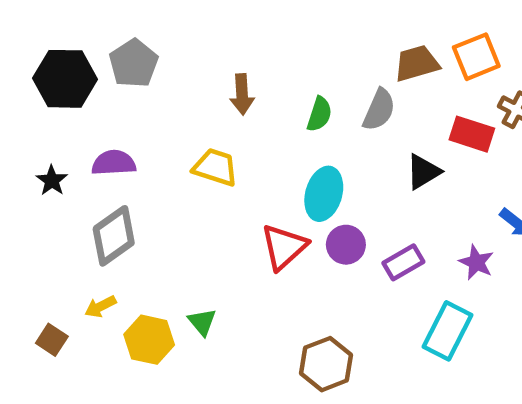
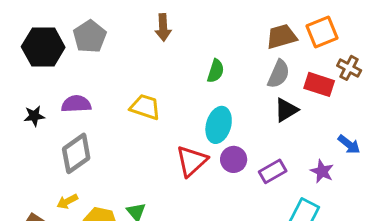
brown arrow: (242, 94) -> (163, 27), moved
gray semicircle: (379, 110) -> (279, 74), moved
black star: (52, 181) -> (34, 116), turned 30

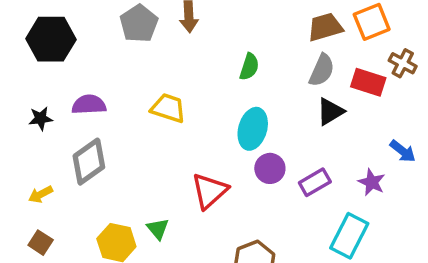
gray pentagon: (90, 36) -> (139, 24), moved
red triangle: (192, 161) -> (210, 191), moved
yellow arrow: (67, 201) -> (41, 194), moved

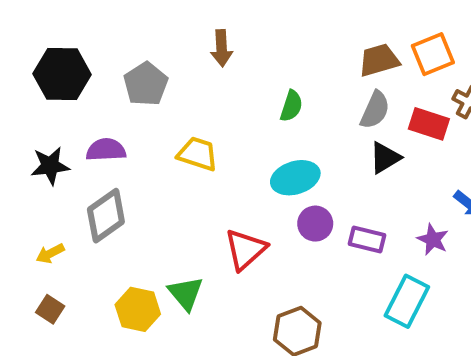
gray pentagon: (139, 24) -> (146, 84), moved
black star: (41, 118) -> (50, 166), size x1.4
cyan ellipse: (253, 129) -> (295, 178), turned 57
purple rectangle: (315, 182) -> (367, 240), turned 44
green triangle: (158, 229) -> (186, 293), size x1.4

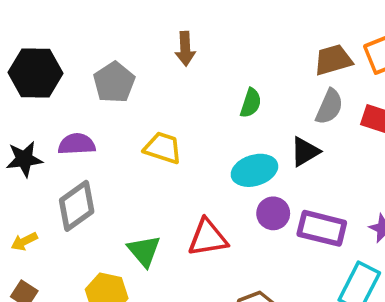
black triangle: (385, 158) -> (305, 152), moved
purple rectangle: (367, 240) -> (322, 228), size x1.4
red triangle: (245, 249) -> (208, 238), turned 33
green triangle: (186, 293) -> (144, 251), moved

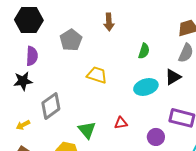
black hexagon: (35, 73) -> (29, 20), moved
purple semicircle: (77, 144) -> (32, 56), moved, turned 96
purple circle: (273, 213) -> (156, 137), moved
red triangle: (208, 238) -> (121, 123), size x0.6

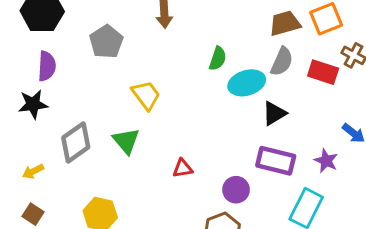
yellow trapezoid: (97, 75) -> (146, 95), turned 35
black triangle: (173, 77) -> (274, 113), moved
cyan ellipse: (146, 87) -> (247, 83), moved
green triangle: (87, 130) -> (126, 141), moved

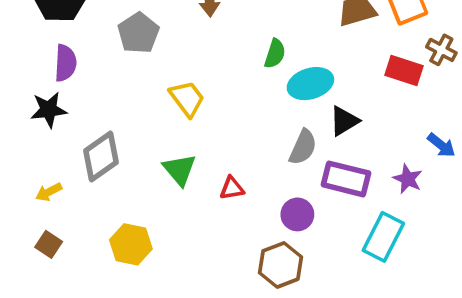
gray semicircle: (282, 62) -> (303, 147), moved
green triangle: (126, 141) -> (180, 170), moved

